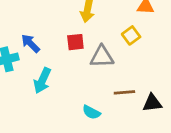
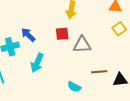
yellow square: (131, 35) -> (119, 29), moved

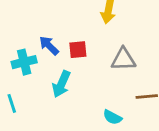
red square: (62, 34) -> (78, 50), moved

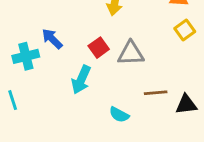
red square: (78, 50) -> (99, 48), moved, turned -30
cyan arrow: (61, 84) -> (81, 80), moved

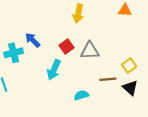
yellow square: (185, 30) -> (129, 66), moved
black triangle: (186, 104) -> (130, 88), turned 49
cyan semicircle: (119, 115) -> (81, 95), turned 136

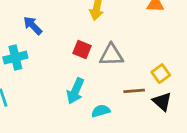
blue arrow: (33, 40) -> (33, 26), moved
red square: (67, 46) -> (82, 50), turned -32
cyan arrow: (54, 70) -> (75, 91), moved

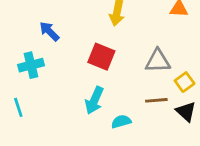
red square: (82, 50) -> (101, 57), size x1.4
gray triangle: (111, 55) -> (158, 61), moved

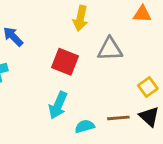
gray triangle: (158, 61) -> (110, 49), moved
brown line: (156, 100) -> (118, 118), moved

